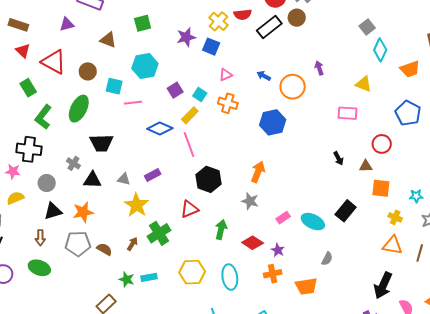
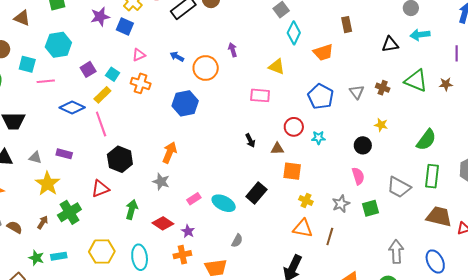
purple rectangle: (153, 175) -> (64, 154), turned 42
cyan star: (416, 196) -> (318, 138), moved

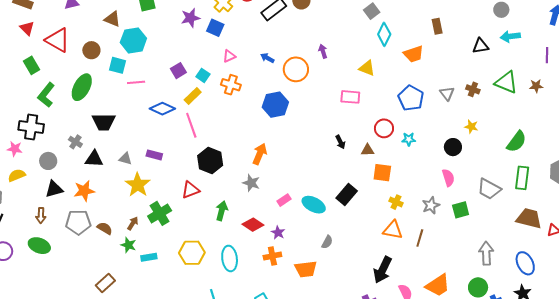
cyan hexagon: (58, 45) -> (133, 40), moved
green star: (36, 258) -> (128, 245), moved

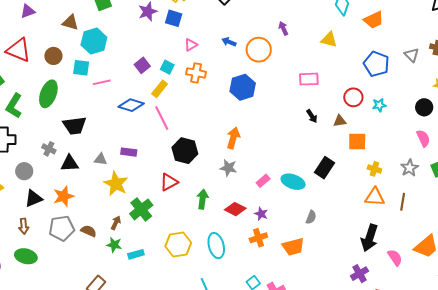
pink rectangle: (350, 97) -> (309, 79), moved

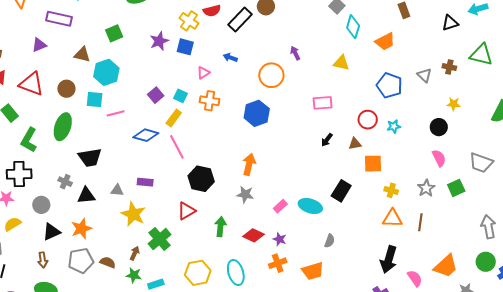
blue arrow: (229, 42) -> (230, 58), moved
black arrow: (312, 116) -> (327, 140), turned 72

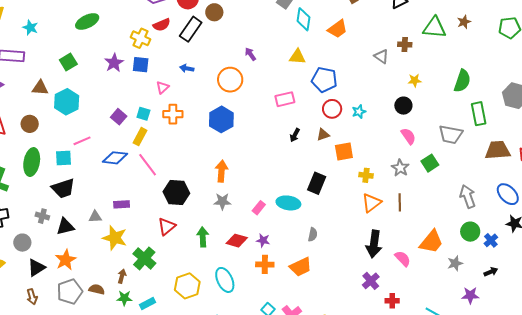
blue pentagon: (389, 85) -> (324, 80), moved
cyan square: (95, 99) -> (63, 158), moved
orange triangle: (392, 218) -> (371, 203), turned -30
orange cross: (278, 263) -> (265, 264), turned 30

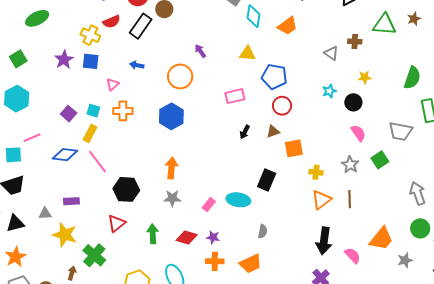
cyan star: (359, 112) -> (329, 91), moved

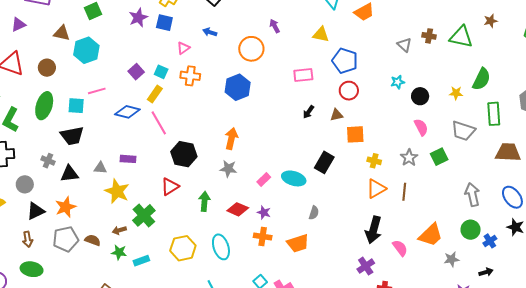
green triangle: (384, 24) -> (461, 37), moved
yellow star: (365, 77) -> (456, 93), moved
brown arrow: (72, 273) -> (119, 230), turned -128

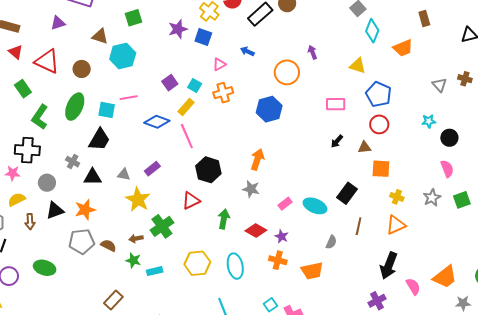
orange cross: (190, 76) -> (223, 93), turned -30
black trapezoid: (72, 136) -> (99, 139), turned -55
purple rectangle: (128, 159) -> (152, 169), turned -49
brown line: (404, 192) -> (359, 226), moved
brown arrow: (28, 239) -> (30, 222), moved

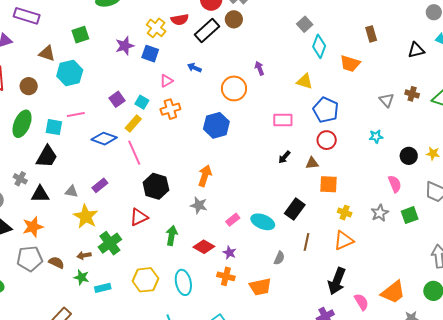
orange trapezoid: (403, 48) -> (350, 64), turned 40
black circle: (449, 138) -> (409, 156), moved

